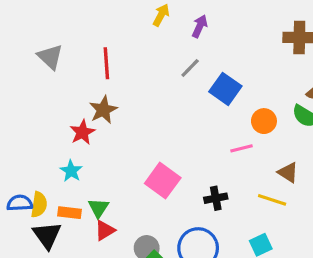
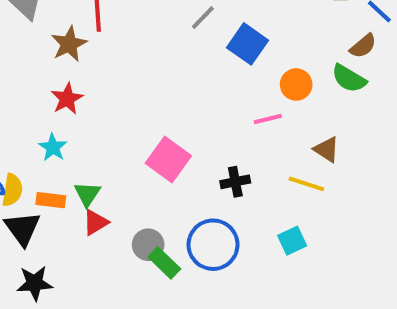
brown star: (103, 110) -> (69, 44), moved

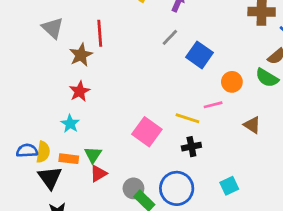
yellow line: (306, 184) -> (187, 118), moved

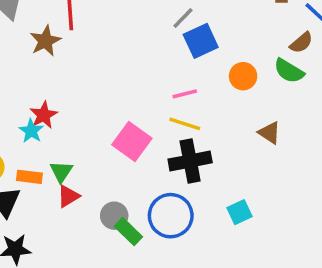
gray line: (170, 37) -> (183, 18), moved
blue square: (200, 55) -> (201, 41), turned 30
red star: (80, 91) -> (44, 115), moved
pink line: (213, 105) -> (185, 94), moved
black cross: (191, 147) -> (190, 161), size x1.6

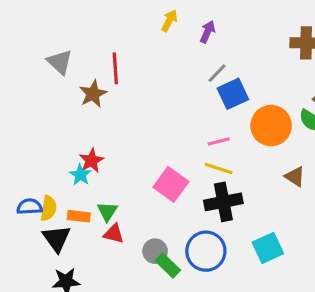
orange circle: (243, 76) -> (271, 126), size x1.6
red triangle: (68, 196) -> (114, 234), turned 45
cyan square: (240, 212) -> (268, 248), size x1.4

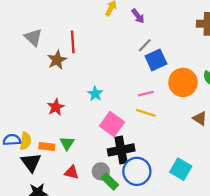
purple arrow: (207, 32) -> (138, 16), turned 119
cyan star: (80, 175) -> (95, 94), moved
black cross: (223, 202) -> (121, 150), moved
red triangle: (114, 234) -> (72, 172), moved
cyan square: (268, 248) -> (181, 169), turned -35

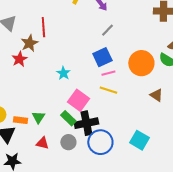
blue square: (156, 60) -> (102, 57), moved
red star: (56, 107) -> (19, 59), moved
green rectangle: (110, 181) -> (68, 118), moved

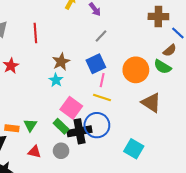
brown star: (29, 43) -> (61, 62), moved
pink line: (108, 73) -> (102, 80), turned -64
brown triangle: (156, 95) -> (151, 103), size x1.5
blue circle: (100, 142) -> (97, 125), moved

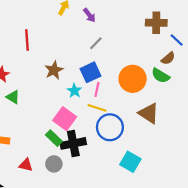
cyan star: (56, 80) -> (74, 91), moved
green triangle: (30, 125) -> (13, 97), moved, turned -32
blue circle: (97, 125) -> (110, 127), moved

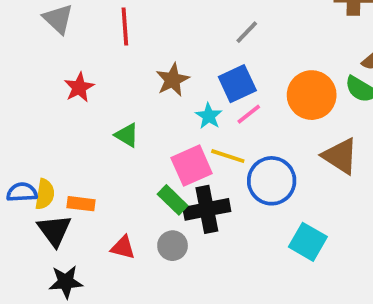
pink line: (97, 90) -> (249, 114), turned 40
green triangle: (13, 97) -> (127, 135), moved
yellow line: (97, 108) -> (228, 156), moved
pink square: (65, 119) -> (192, 166), turned 30

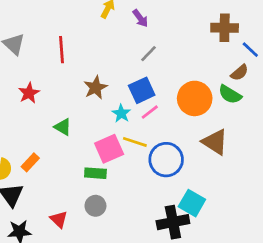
green rectangle: (173, 200) -> (95, 173), turned -40
orange rectangle: (81, 204) -> (30, 162), moved, turned -54
black cross: (207, 209) -> (173, 222), moved
red triangle: (123, 248) -> (59, 219), moved, turned 30

